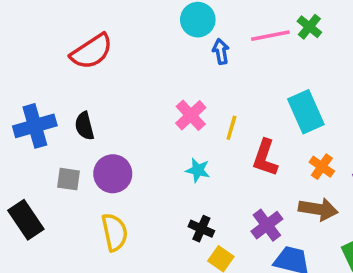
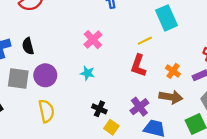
cyan rectangle: (306, 112) -> (166, 18), moved
yellow line: (231, 128) -> (145, 41), moved, turned 48
cyan star: (198, 170) -> (87, 73), moved
gray square: (68, 179) -> (18, 79), size x1.5

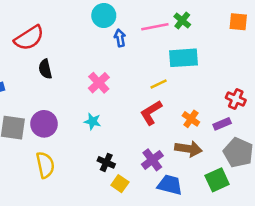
cyan rectangle: (166, 18) -> (183, 58), turned -70
black semicircle: (28, 46) -> (45, 69), moved
red L-shape: (138, 66) -> (151, 113), turned 40

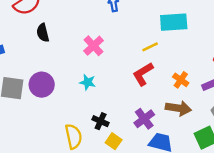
yellow semicircle: (45, 165) -> (73, 136), moved

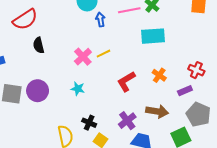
yellow line: (150, 47) -> (104, 54), moved
orange cross: (181, 80) -> (159, 75), moved

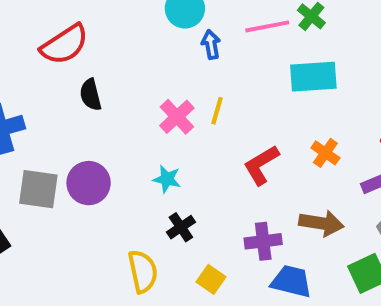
yellow line: (104, 54) -> (217, 111), turned -48
purple cross: (127, 121) -> (263, 241), turned 30
black cross: (89, 123) -> (181, 227), moved, turned 32

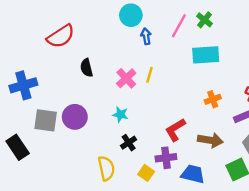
pink line: (267, 26) -> (179, 26), turned -50
black semicircle: (91, 95) -> (86, 68), moved
orange cross: (325, 153) -> (213, 99), turned 35
red L-shape: (261, 165) -> (175, 130), moved
purple cross: (263, 241) -> (166, 158), moved

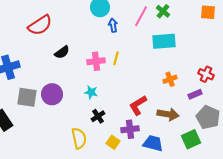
black semicircle: (86, 68) -> (62, 52), turned -112
pink cross: (126, 78) -> (96, 61), turned 36

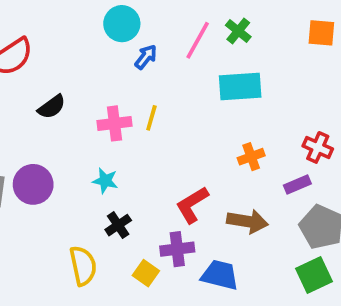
blue arrow: (113, 25) -> (146, 57), turned 48
green square: (191, 139) -> (314, 275), moved

